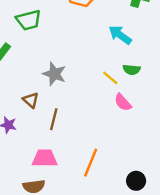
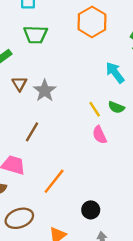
brown triangle: (31, 100) -> (19, 84), moved

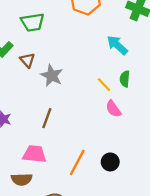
brown triangle: (19, 84) -> (27, 60), moved
green semicircle: (116, 107) -> (125, 79), turned 84
black circle: (91, 210) -> (110, 162), moved

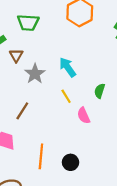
cyan arrow: (117, 45) -> (68, 67), moved
yellow line: (104, 85) -> (66, 96), moved
orange line: (77, 162) -> (41, 156), turned -35

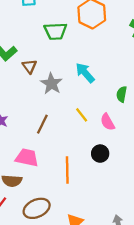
green trapezoid: (28, 23) -> (55, 31), moved
yellow line: (66, 96) -> (82, 115), moved
black circle: (71, 162) -> (100, 154), moved

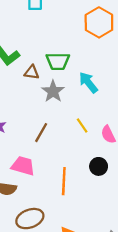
green trapezoid: (55, 31) -> (58, 61), moved
brown triangle: (29, 66) -> (32, 72), turned -49

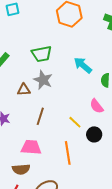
brown triangle: (32, 72) -> (24, 90), moved
cyan arrow: (88, 83) -> (83, 65), moved
yellow line: (82, 126) -> (75, 122), moved

